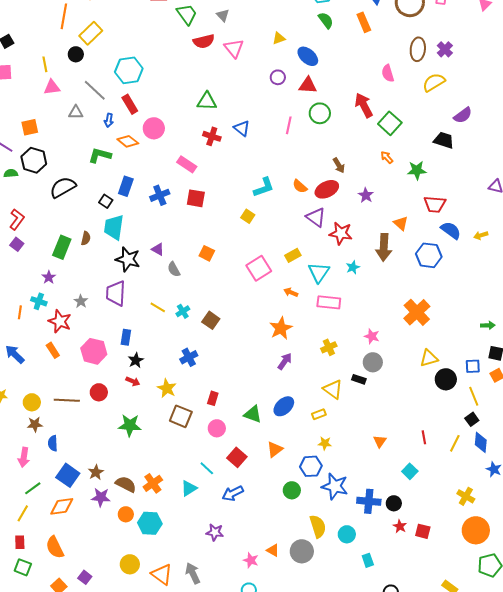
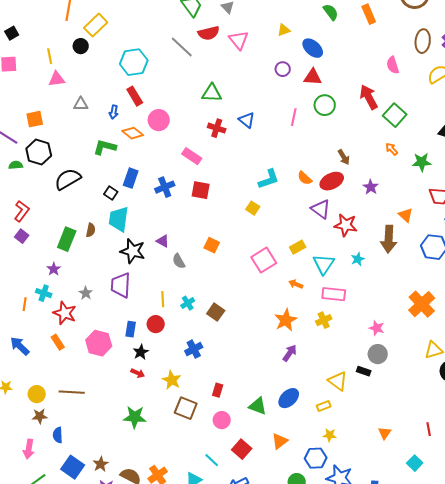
gray line: (95, 90) -> (182, 47), moved
yellow line: (158, 307) -> (163, 299), turned 56
yellow cross: (329, 347) -> (324, 320), moved
red circle: (99, 392) -> (156, 324), moved

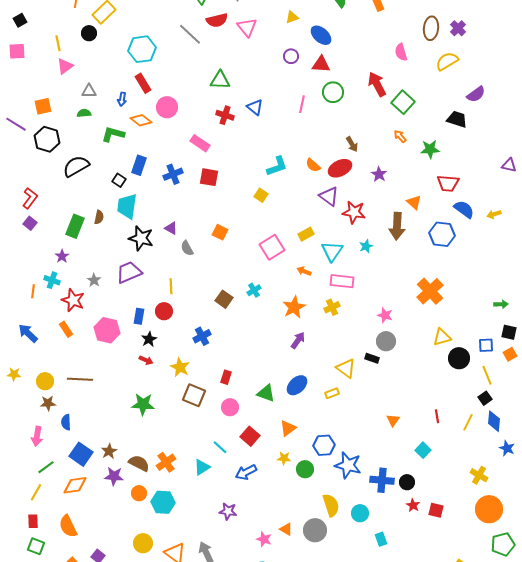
pink triangle: (57, 79) -> (65, 66), turned -30
green semicircle: (16, 165) -> (84, 113), moved
purple trapezoid: (121, 285) -> (129, 272), turned 64
cyan cross: (188, 303) -> (254, 290), moved
yellow star: (330, 435) -> (284, 458), moved

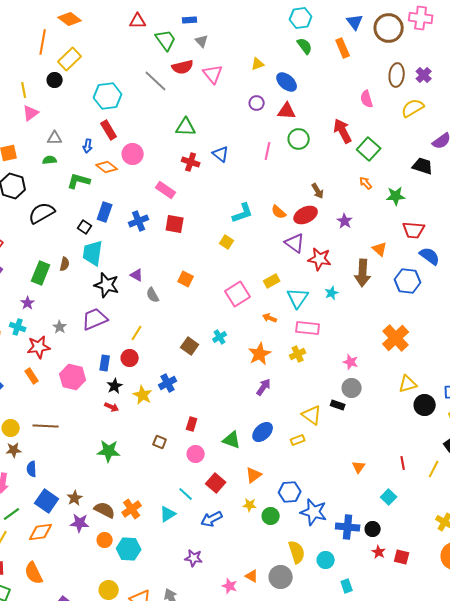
yellow line: (171, 286) -> (137, 333), turned 35
red star: (73, 300) -> (39, 347), turned -30
yellow star: (180, 367) -> (143, 395), moved
brown square: (194, 395) -> (160, 442), size x0.6

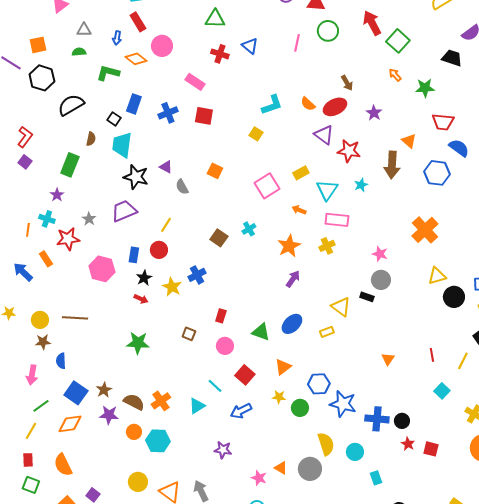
brown semicircle: (65, 264) -> (91, 139), moved
orange rectangle: (32, 376) -> (46, 259), moved
cyan square: (389, 497) -> (442, 391), moved

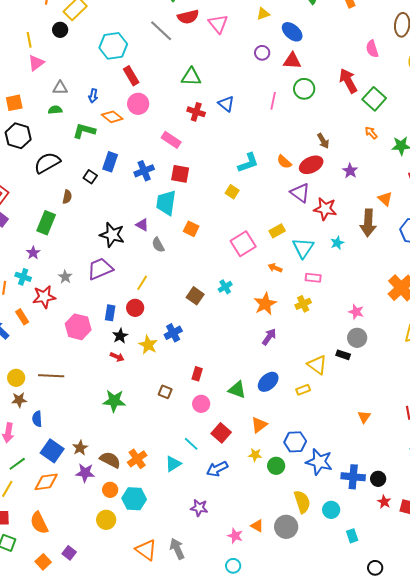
red rectangle: (138, 22) -> (131, 76), moved
cyan trapezoid: (122, 145) -> (166, 203), moved
pink rectangle: (337, 220) -> (313, 278), size x0.7
yellow circle: (138, 482) -> (106, 520), moved

